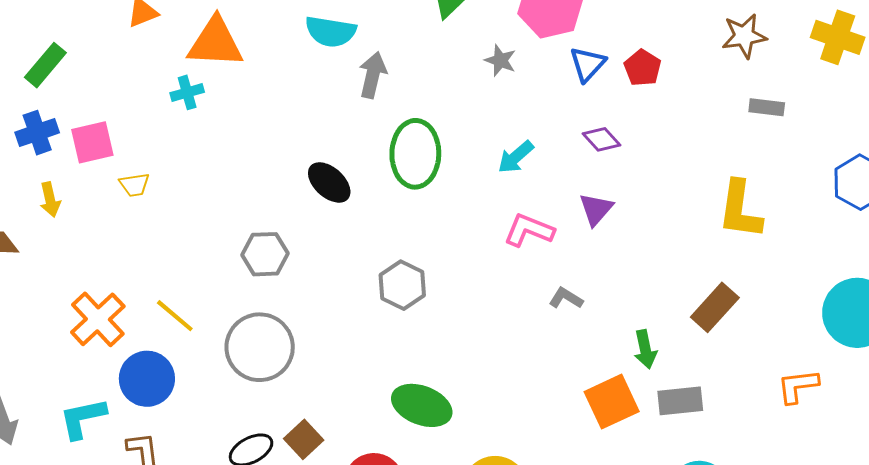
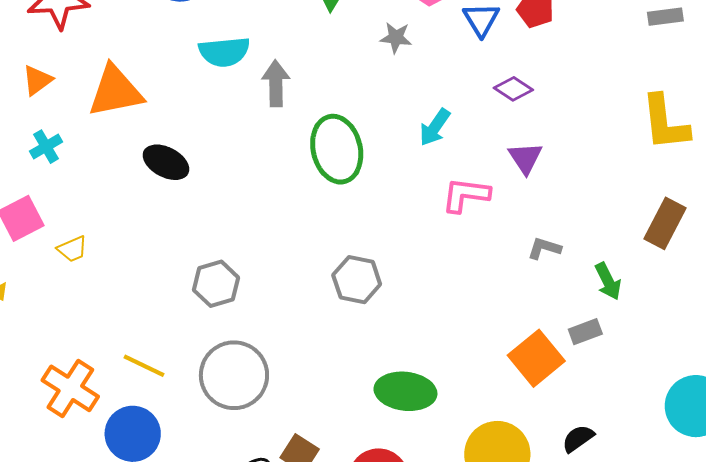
cyan cross: (187, 92) -> (46, 147), moved
black ellipse: (329, 182) -> (166, 162), moved
gray L-shape: (566, 298) -> (544, 248), moved
gray rectangle: (680, 401) -> (585, 332), moved, size x0.7
orange square: (612, 402) -> (536, 358), moved

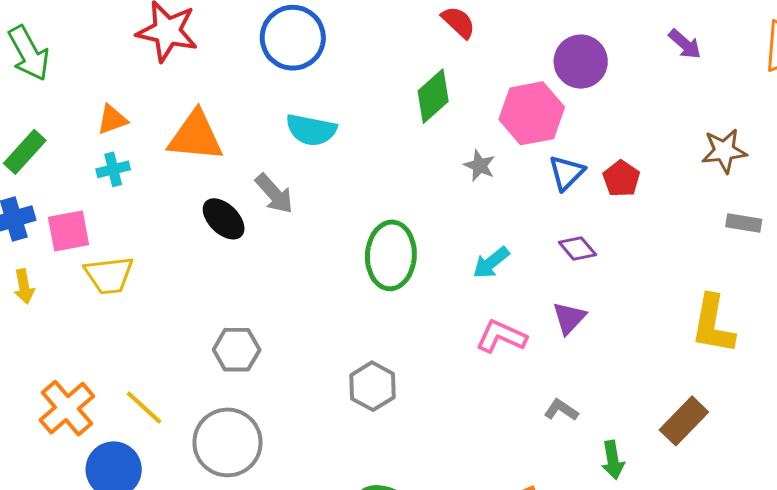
orange triangle: (37, 80) -> (112, 120), moved
gray arrow: (276, 83) -> (274, 194), moved, turned 123
yellow trapezoid: (72, 249) -> (109, 275), size x1.6

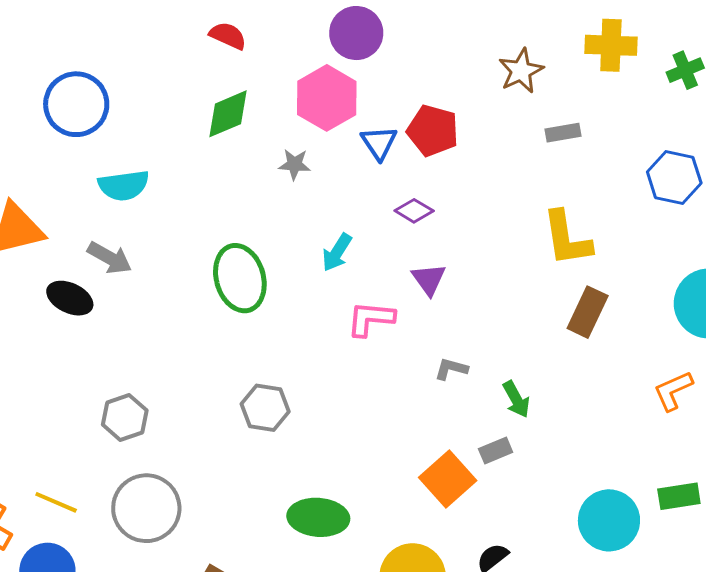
green diamond: (433, 96) -> (228, 114), turned 38
red pentagon: (621, 179) -> (433, 131), size x1.4
brown rectangle: (684, 421) -> (588, 312), moved

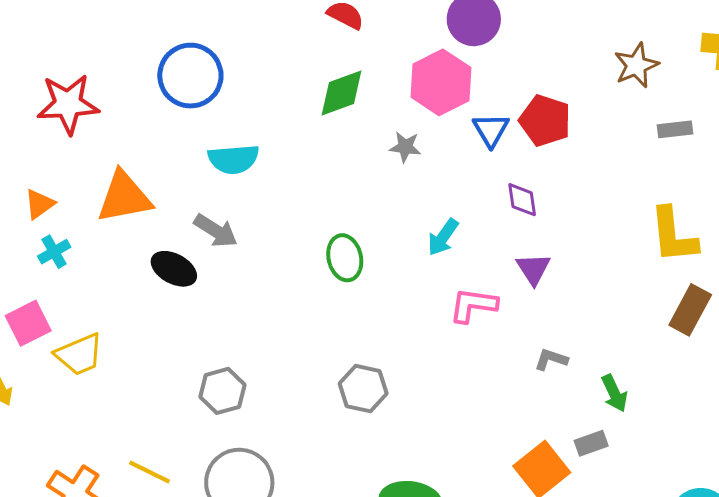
purple diamond: (414, 211) -> (522, 200), turned 48
green ellipse: (240, 278) -> (345, 258), size x0.7

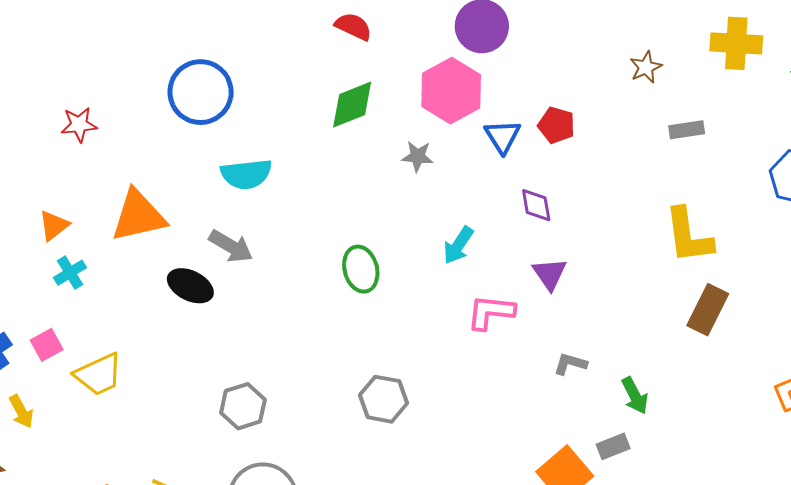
brown star: (636, 65) -> (646, 67), size x0.7
red star: (68, 104) -> (79, 125), size x0.6
red pentagon: (545, 120) -> (556, 125), size x0.7
pink square: (28, 323) -> (47, 345), size x0.7

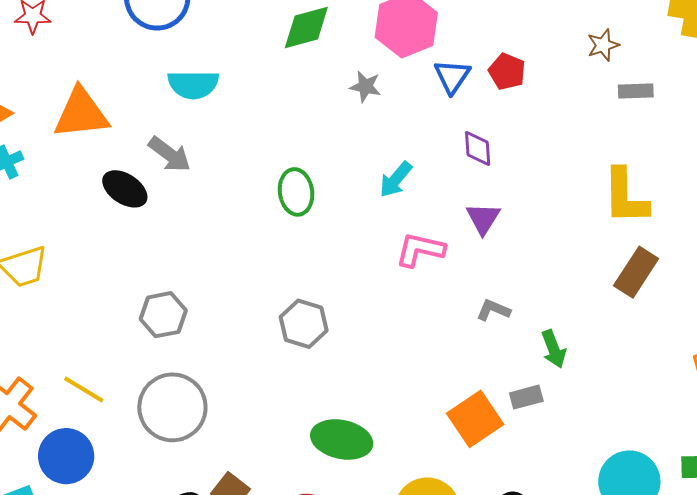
brown star: (646, 67) -> (603, 45), moved

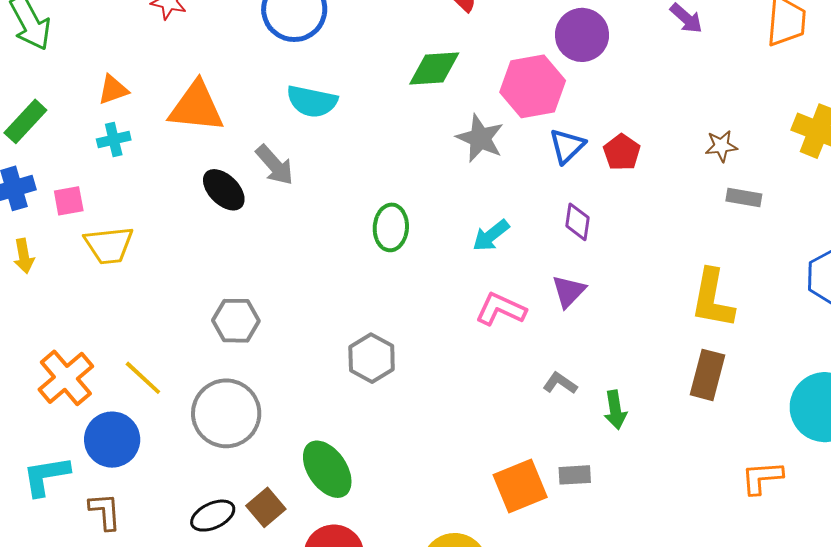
gray star: (365, 86) -> (480, 138), size x1.5
brown rectangle: (636, 272) -> (708, 375), turned -30
green arrow: (554, 349) -> (615, 410), moved
green ellipse: (342, 439) -> (327, 469), moved, turned 32

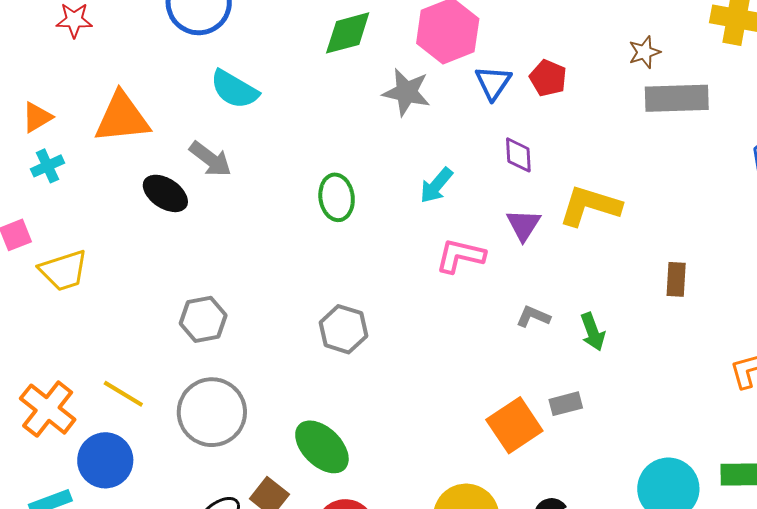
cyan semicircle: (312, 101) -> (234, 89), turned 30
gray rectangle: (744, 198) -> (677, 98), size x1.8
yellow L-shape: (712, 299) -> (590, 206), moved, turned 108
brown rectangle: (708, 375) -> (676, 279), size x0.7

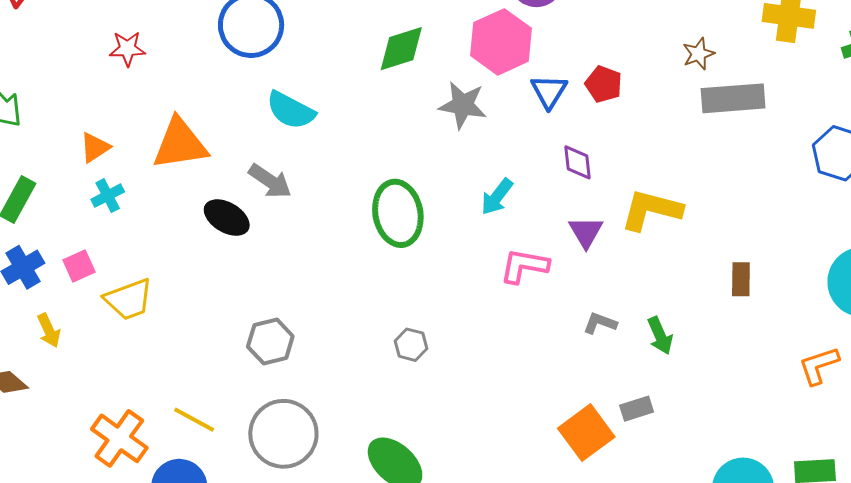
green ellipse: (337, 197) -> (398, 213), size x1.4
gray hexagon: (343, 329) -> (411, 345), size x0.7

